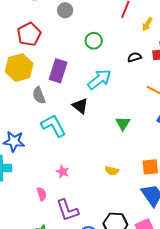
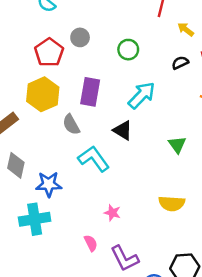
gray circle: (65, 10) -> (80, 37), moved
yellow arrow: (147, 24) -> (186, 29), moved, turned 104
yellow semicircle: (112, 171) -> (172, 203), size x1.5

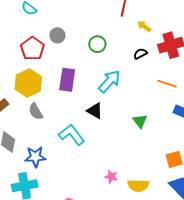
gray semicircle: (71, 125) -> (36, 112), moved
yellow semicircle: (172, 203) -> (138, 185), moved
pink star: (112, 213) -> (111, 177), moved

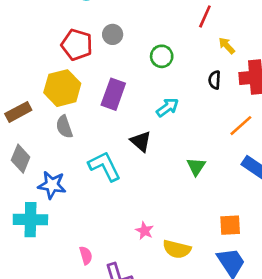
red pentagon: (32, 48) -> (77, 45), turned -30
black semicircle: (140, 54) -> (215, 80), turned -72
cyan arrow: (109, 81) -> (167, 107), size x0.7
orange line: (167, 84) -> (241, 126), turned -72

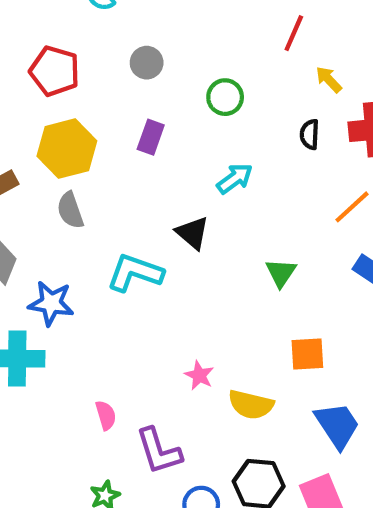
red pentagon: (77, 45) -> (55, 71), moved
purple rectangle: (113, 94) -> (151, 137), moved, size x0.7
cyan L-shape: (105, 166) -> (135, 273), turned -44
orange square: (230, 225) -> (307, 354), moved

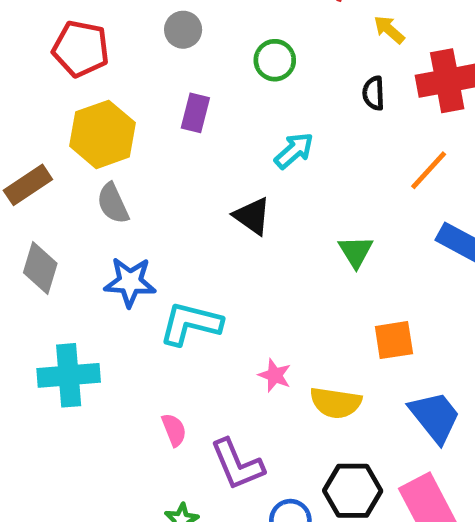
cyan L-shape: (135, 273) -> (191, 324), moved
blue star: (51, 303) -> (130, 282), moved

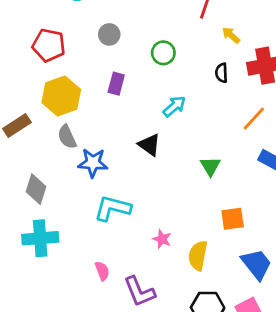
gray diamond: (40, 268) -> (36, 189), moved
blue star: (130, 282) -> (93, 163), moved
yellow semicircle: (336, 403) -> (198, 256), turned 92

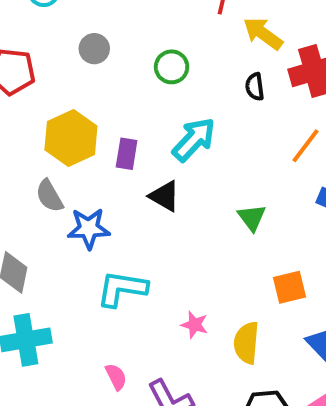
yellow arrow: (231, 35) -> (263, 34), size x1.5
purple rectangle: (116, 84) -> (127, 154), moved
yellow hexagon: (61, 96) -> (71, 138), moved
cyan arrow: (174, 106) -> (194, 140), size x1.4

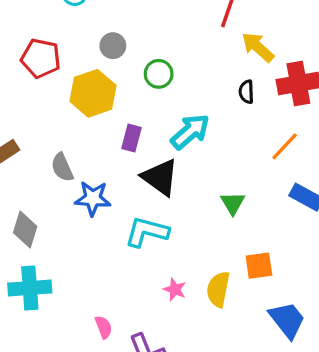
green circle: (172, 67) -> (159, 74), moved
yellow hexagon: (71, 138) -> (93, 93), moved
black triangle: (165, 196) -> (160, 177), size x1.4
cyan L-shape: (122, 289) -> (147, 232), moved
yellow semicircle: (246, 343) -> (218, 289), moved

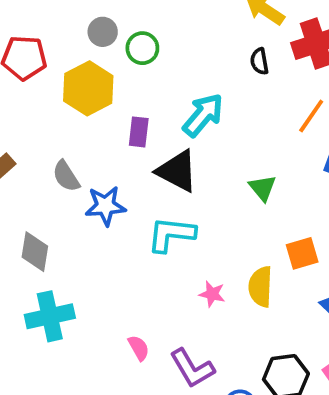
green circle: (159, 74) -> (142, 48), moved

